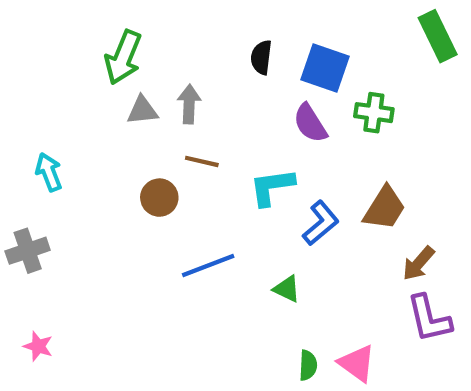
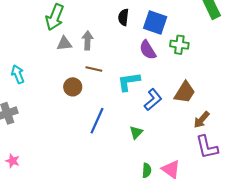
blue line: (208, 266) -> (97, 121), turned -45
green triangle: (287, 289) -> (136, 132), turned 48

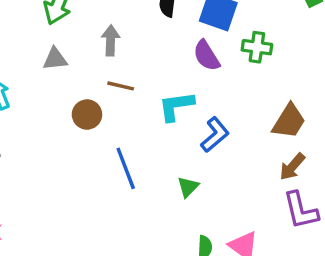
gray triangle: (64, 44) -> (55, 59), moved
brown trapezoid: (185, 92) -> (289, 121), moved
blue line: (97, 121) -> (126, 168), turned -45

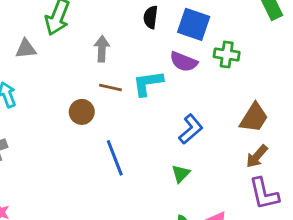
purple semicircle: (206, 56) -> (184, 62), turned -36
gray triangle: (55, 59) -> (26, 49), moved
cyan L-shape: (176, 106) -> (148, 83), moved
green triangle: (188, 187) -> (181, 174), moved

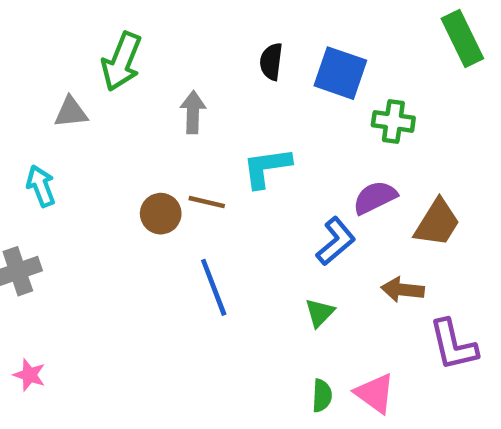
purple semicircle: (184, 62) -> (375, 197), moved, turned 132
brown line: (110, 88) -> (207, 202), moved
brown arrow: (257, 156) -> (403, 290), moved, turned 55

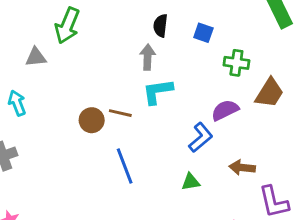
blue square: (340, 73) -> (203, 33), size x0.6
gray arrow: (193, 112) -> (148, 57), moved
brown trapezoid: (437, 223) -> (269, 93), moved
green triangle: (320, 313) -> (191, 182), turned 36

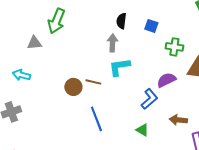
cyan arrow: (17, 103) -> (21, 75), turned -54
green triangle: (191, 182) -> (142, 130), turned 40

